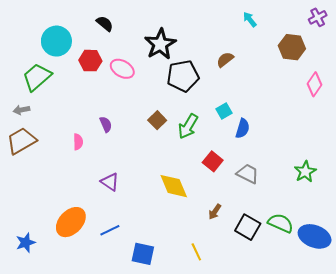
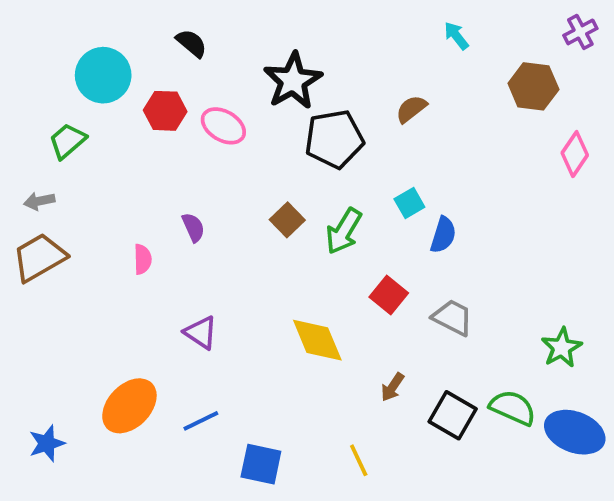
green trapezoid: (37, 77) -> (67, 141), size x0.7
green star: (305, 172) -> (562, 348), moved

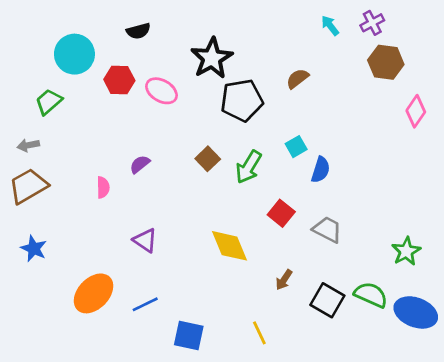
purple cross: (580, 32) -> (372, 23), moved
black semicircle: (191, 43) -> (138, 31), turned 125
purple semicircle: (193, 227) -> (140, 164), turned -105
blue star: (47, 443) -> (34, 249), moved, turned -30

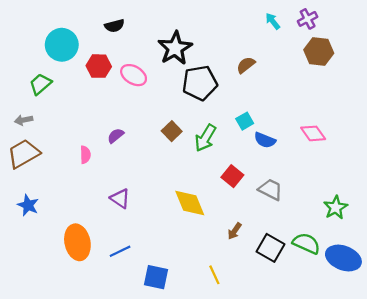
pink diamond: (416, 111) -> (313, 133), moved, turned -70
blue semicircle: (321, 170) -> (265, 140), turned 95
orange ellipse: (94, 293) -> (77, 242), turned -56

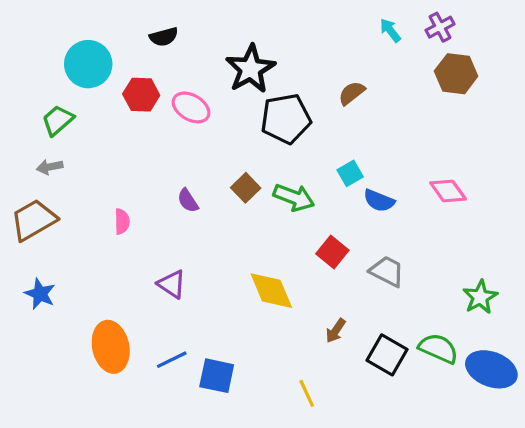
gray arrow: (24, 120) -> (50, 167), moved
purple semicircle: (116, 136) -> (188, 201), moved, turned -84
green arrow: (205, 138) -> (294, 197), turned -100
blue square: (156, 277) -> (217, 376), moved

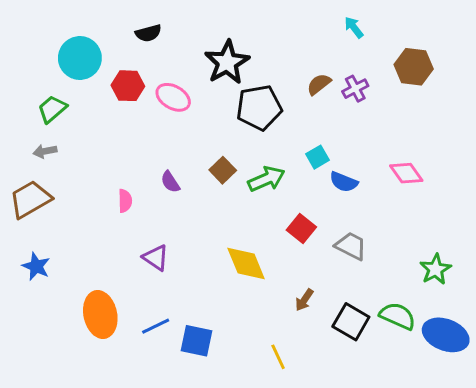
purple cross: (440, 27) -> (355, 89), moved
green arrow: (294, 197) -> (266, 179), turned -45
pink semicircle: (122, 222) -> (125, 201), moved

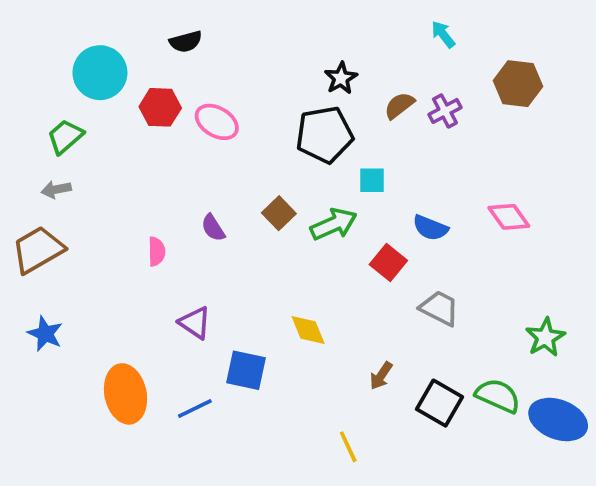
black star: (227, 62) -> (341, 78), moved, size x0.6
cyan square: (317, 157) -> (372, 180), moved, turned 30
red square: (301, 229) -> (388, 262), moved
yellow diamond: (246, 263) -> (308, 330), size x0.7
blue square: (196, 341) -> (246, 370), moved

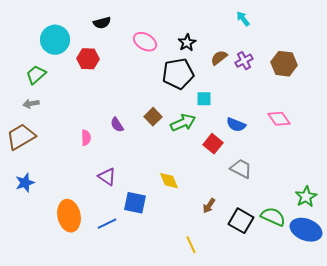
brown hexagon: (518, 84) -> (284, 64), moved
pink ellipse: (217, 122) -> (145, 42), moved
blue star: (45, 334) -> (25, 183), turned 30
green star: (545, 337) -> (306, 197), moved

